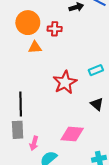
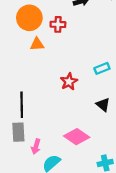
red star: (65, 82) -> (69, 82), size x0.7
pink diamond: (72, 134) -> (77, 137), turned 30

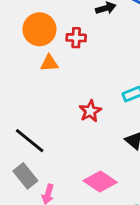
black line: (22, 105) -> (30, 141), turned -50
gray rectangle: (18, 132) -> (25, 176), turned -36

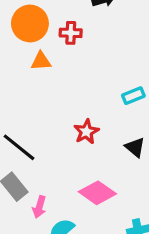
red star: (90, 111) -> (86, 132), moved

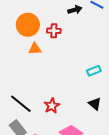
red star: (86, 132) -> (52, 106), moved

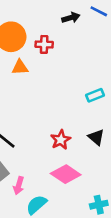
red star: (52, 106) -> (61, 140), moved

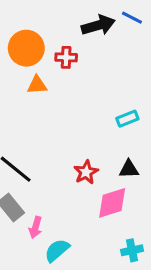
black arrow: (71, 18) -> (98, 25), size x1.5
black triangle: (96, 137) -> (129, 169), turned -42
pink diamond: (66, 174) -> (112, 203), moved, turned -52

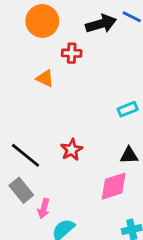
orange circle: (26, 48) -> (42, 21), moved
orange triangle: (37, 85) -> (45, 78), turned 30
red star: (86, 172) -> (72, 150), moved

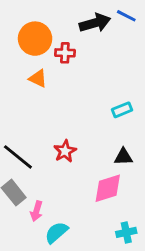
orange circle: (42, 21) -> (35, 39), moved

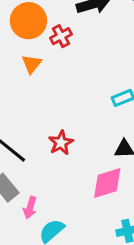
red cross: (65, 53) -> (61, 36), turned -30
orange triangle: (38, 78) -> (32, 64), turned 42

